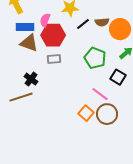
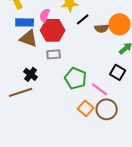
brown semicircle: (102, 22) -> (102, 28), moved
green pentagon: (95, 58) -> (76, 78), moved

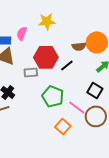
black line: (83, 19) -> (67, 65), moved
red hexagon: (53, 30) -> (46, 57), moved
brown circle: (107, 109) -> (96, 116), moved

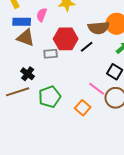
brown semicircle: (79, 46) -> (99, 28), size x1.5
green pentagon: (53, 96) -> (50, 97), moved, turned 30

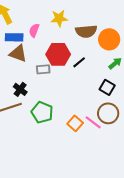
brown semicircle: (99, 28) -> (86, 31), moved
pink line: (97, 89) -> (93, 122), moved
green pentagon: (50, 97) -> (42, 112), turned -30

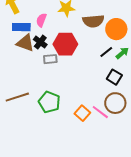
black line: (79, 62) -> (106, 52), moved
black cross: (20, 89) -> (40, 42), moved

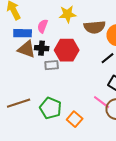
black cross: (40, 42) -> (42, 48), turned -32
pink line: (100, 112) -> (102, 102), moved
orange square: (82, 113) -> (75, 119), moved

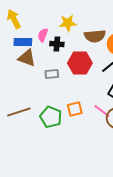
black cross: (42, 48) -> (57, 44), moved
red hexagon: (67, 50) -> (80, 63), moved
orange square: (75, 119) -> (75, 109), moved, turned 35

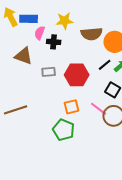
blue rectangle: (23, 42) -> (29, 19), moved
red hexagon: (80, 63) -> (77, 75), moved
green pentagon: (51, 117) -> (64, 130), moved

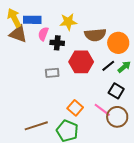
brown triangle: (24, 56) -> (18, 34), moved
red hexagon: (77, 75) -> (81, 62), moved
orange square: (72, 107) -> (75, 108), turned -35
brown line: (16, 110) -> (36, 126), moved

